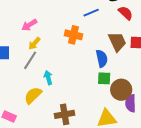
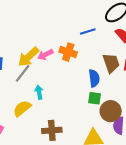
pink arrow: (29, 25) -> (45, 55), moved
yellow arrow: (34, 43) -> (28, 57), size x1.6

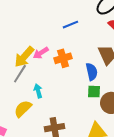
blue line: (88, 32) -> (70, 25), moved
orange cross: (68, 52) -> (63, 58), moved, turned -30

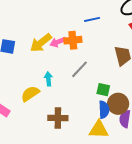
orange cross: (63, 58) -> (73, 40), moved
blue semicircle: (92, 72) -> (104, 110), moved
gray line: (20, 74) -> (79, 69), moved

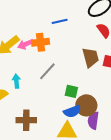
blue semicircle: (104, 110) -> (72, 111), turned 72

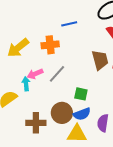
pink arrow: (26, 44) -> (35, 74), moved
brown circle: (86, 105) -> (62, 113), moved

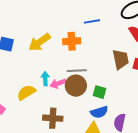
pink arrow: (35, 74) -> (58, 83), moved
gray line: (57, 74) -> (77, 71), turned 42
brown circle: (62, 113) -> (76, 86), moved

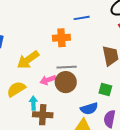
yellow arrow: (39, 42) -> (28, 60), moved
cyan arrow: (45, 79) -> (33, 103), moved
green square: (99, 92) -> (105, 90), moved

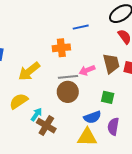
pink arrow: (48, 80) -> (87, 70), moved
cyan arrow: (33, 103) -> (36, 114), turned 40
brown cross: (43, 115) -> (46, 126), turned 30

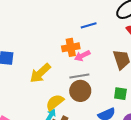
pink arrow: (87, 70) -> (82, 56), moved
yellow semicircle: (19, 101) -> (55, 102), moved

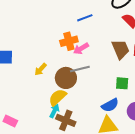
yellow arrow: (40, 73) -> (40, 69), size x0.6
brown circle: (80, 91) -> (66, 78), moved

